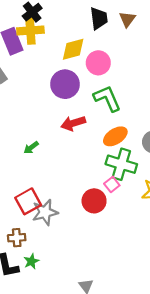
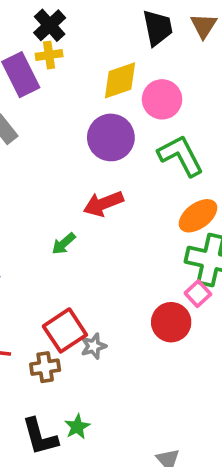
yellow cross: (30, 30) -> (49, 55), size x0.6
red arrow: (73, 123) -> (103, 204), moved
gray star: (45, 212) -> (94, 346), size x0.6
brown cross: (17, 238) -> (45, 367), moved

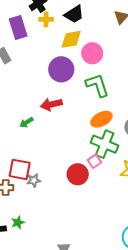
black trapezoid: (158, 28) -> (74, 14), moved, turned 60
yellow cross: (49, 55) -> (46, 19), moved
red square: (65, 330) -> (20, 169), turned 35

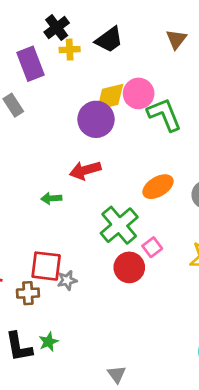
yellow diamond: (71, 39) -> (110, 97), moved
green L-shape: (97, 85) -> (164, 115), moved
green arrow: (26, 122) -> (51, 198), turned 32
green cross: (105, 144) -> (119, 225), moved, turned 32

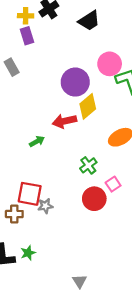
yellow cross: (70, 50) -> (26, 16), moved
purple rectangle: (31, 64) -> (27, 36), size x0.7
yellow diamond: (110, 97) -> (88, 106), moved, turned -30
green arrow: (51, 198) -> (37, 141), turned 152
green cross: (119, 225) -> (88, 165), size x0.6

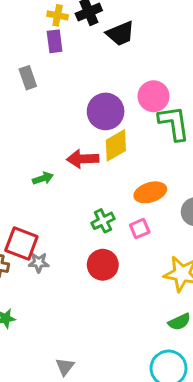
black trapezoid: (89, 21) -> (120, 33), moved
pink square: (113, 184) -> (140, 229), moved

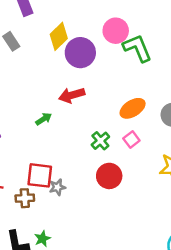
yellow diamond: (116, 145) -> (59, 36), moved

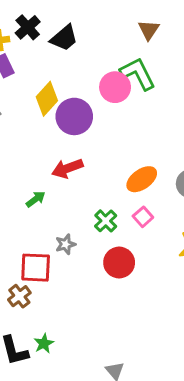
green L-shape: (137, 48) -> (138, 74), moved
gray star: (57, 187) -> (66, 244), moved
brown cross: (25, 198) -> (19, 296), turned -30

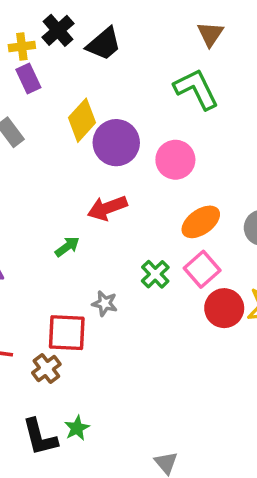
pink circle: (115, 87) -> (175, 160), moved
pink square: (143, 217) -> (202, 269), size x1.4
gray star: (66, 244) -> (105, 303), turned 30
red circle: (119, 263) -> (224, 308), moved

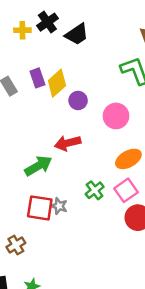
purple rectangle: (28, 79) -> (37, 78), moved
purple circle: (116, 143) -> (78, 100), size x0.6
green arrow: (67, 247) -> (38, 166), size x1.6
red square: (67, 333) -> (40, 208), moved

